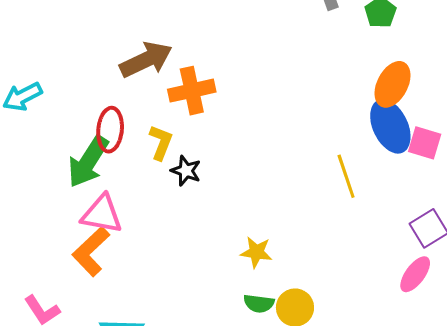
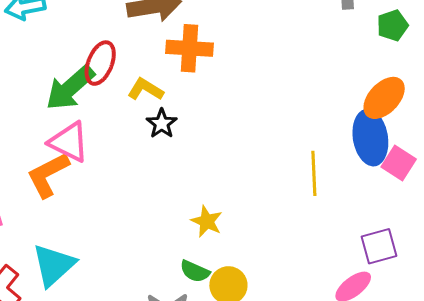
yellow L-shape: (161, 142) -> (145, 89), turned -96

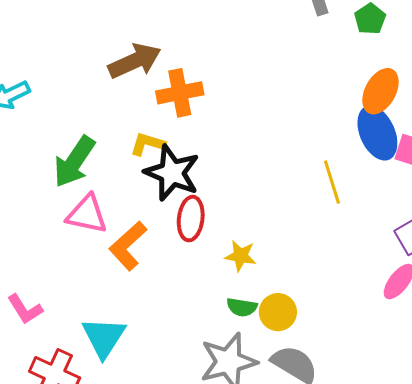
red ellipse: (100, 63) -> (191, 219), moved
black star: (162, 124) -> (172, 173), size x1.8
orange L-shape: (48, 175) -> (128, 246), moved

